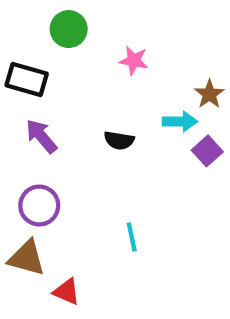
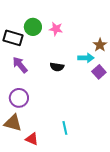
green circle: (69, 29) -> (33, 27), moved
pink star: (134, 61) -> (56, 29), moved
cyan line: (132, 237) -> (65, 128), moved

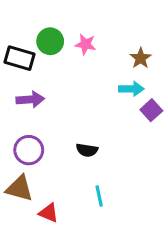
brown star: (100, 45) -> (141, 58), moved
purple arrow: (20, 65) -> (30, 99), turned 126
black semicircle: (57, 67) -> (87, 150), moved

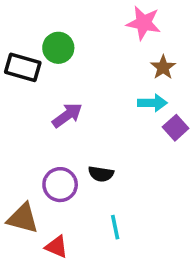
pink star: (85, 44) -> (144, 23), moved, size x1.4
purple arrow: (30, 99) -> (67, 115), moved, turned -32
purple circle: (29, 150) -> (60, 185), moved

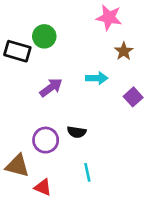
cyan arrow: (152, 103) -> (97, 78), moved

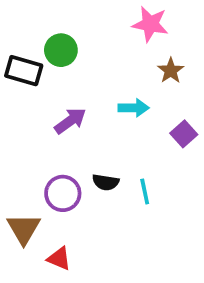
brown triangle: (17, 166) -> (24, 229), turned 45
cyan line: (87, 172) -> (145, 192), moved

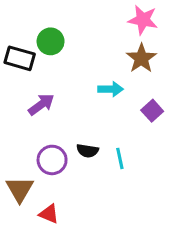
pink star: (150, 24) -> (143, 20), moved
brown star: (171, 71) -> (141, 58), size x1.4
purple arrow: (70, 121) -> (41, 105), moved

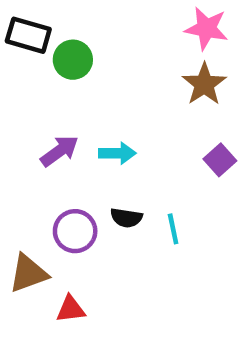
black rectangle: (20, 58) -> (28, 35), moved
cyan arrow: (111, 89) -> (117, 153), moved
brown triangle: (20, 189) -> (28, 273), turned 40
red triangle: (49, 214) -> (71, 309), turned -30

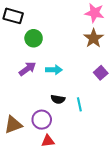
green circle: (73, 60) -> (34, 38), moved
purple circle: (75, 231) -> (42, 120), moved
red triangle: (71, 309) -> (48, 141), moved

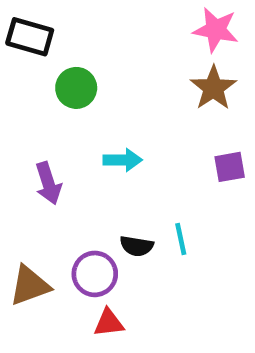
purple arrow: (27, 69) -> (48, 183), moved, turned 108
purple square: (101, 73) -> (230, 167), turned 32
black semicircle: (58, 99) -> (137, 246), moved

